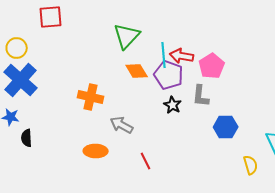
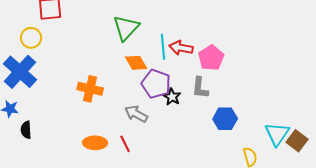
yellow circle: (17, 48) -> (31, 38), moved
purple pentagon: (169, 75) -> (156, 84), moved
gray arrow: (122, 125) -> (136, 114), moved
red line: (146, 161) -> (125, 144), moved

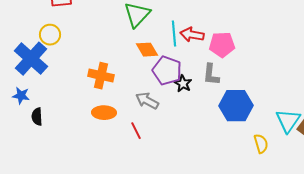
yellow circle: (31, 38) -> (50, 35), moved
pink pentagon: (211, 58) -> (222, 45), turned 30
blue hexagon: (225, 119) -> (236, 106), size x1.4
orange ellipse: (95, 143) -> (104, 113), moved

